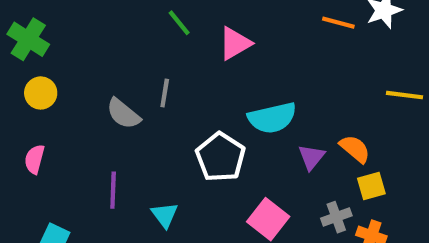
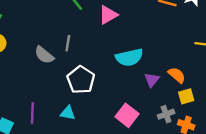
white pentagon: (221, 157) -> (81, 80), moved
purple line: (113, 190) -> (32, 113), moved
cyan triangle: (165, 215) -> (68, 113), turned -42

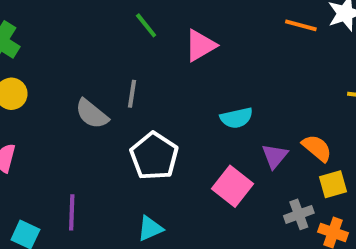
cyan semicircle: (129, 57) -> (237, 118), size x0.7
cyan triangle: (68, 113) -> (150, 228), moved, turned -35
pink square: (127, 115) -> (233, 186), moved

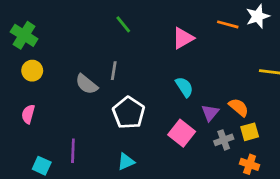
pink triangle: (200, 45) -> (183, 38), moved
cyan semicircle: (237, 118) -> (184, 87), turned -110
gray cross: (299, 214) -> (224, 140), moved

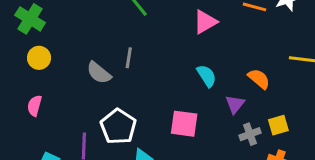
orange semicircle: (239, 107) -> (259, 79), moved
white pentagon: (129, 113) -> (118, 127), moved
pink square: (182, 133) -> (184, 124), moved, turned -30

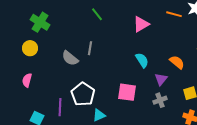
green cross: (30, 19) -> (40, 22), moved
gray cross: (250, 134) -> (160, 100), moved

